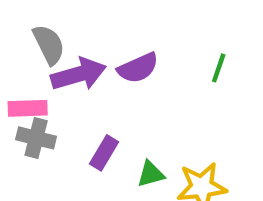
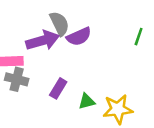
gray semicircle: (49, 45) -> (59, 24), moved
green line: (219, 68) -> (139, 37), moved

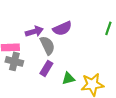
gray semicircle: (59, 24) -> (47, 45), moved
purple arrow: (43, 40) -> (34, 31), size x0.7

